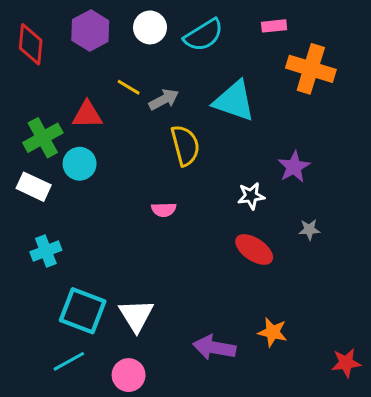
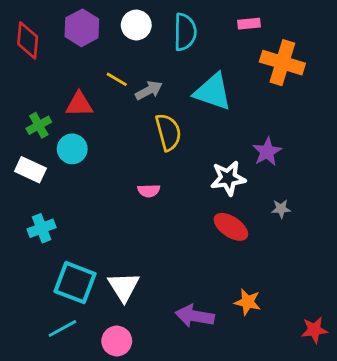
cyan semicircle: (204, 35) -> (185, 32), turned -57
green cross: (43, 138) -> (39, 125), size x0.7
white star: (251, 196) -> (228, 178), size x1.4

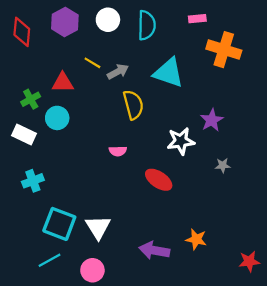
red ellipse: (231, 227) -> (159, 180), moved

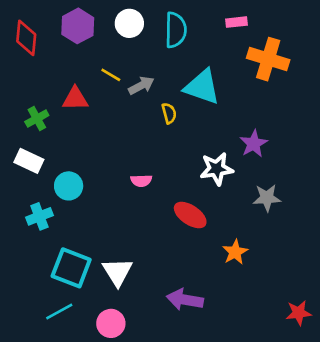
yellow semicircle: (133, 105) -> (169, 113), moved, size x0.6
cyan circle: (57, 118) -> (69, 186), moved
gray star: (223, 165) -> (267, 198), size x1.5
orange star: (196, 239) -> (235, 252), moved, turned 30

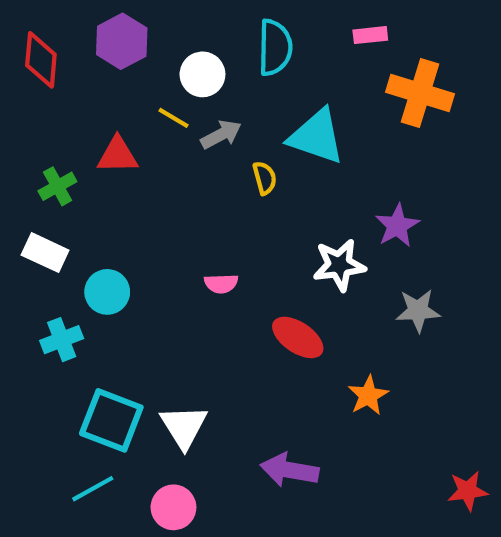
white circle: (129, 23) -> (202, 74), moved

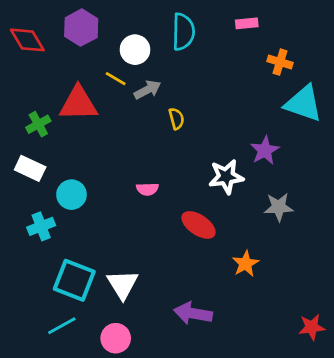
red diamond: (41, 60) -> (27, 40), turned -36
orange cross: (420, 93) -> (280, 62), size x0.6
cyan triangle: (316, 137) -> (303, 103), moved
red triangle: (118, 155) -> (78, 103), size x1.4

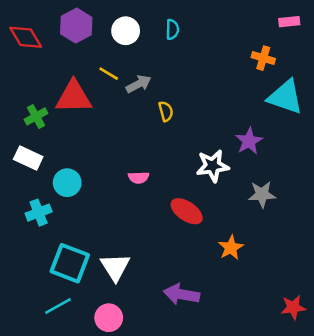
pink rectangle: (247, 23) -> (289, 22), moved
cyan semicircle: (183, 32) -> (172, 29), size x0.6
white circle: (135, 50) -> (126, 31), moved

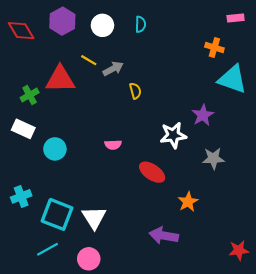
cyan cross: (39, 213) -> (21, 196), moved
purple arrow: (181, 294) -> (164, 236), moved

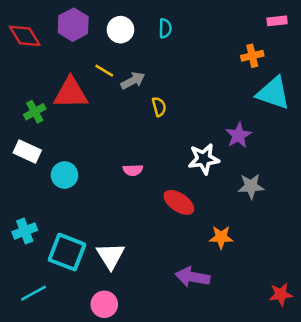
orange cross: (214, 48) -> (252, 56), turned -30
orange star: (188, 202) -> (221, 237), turned 30
cyan line: (48, 249) -> (33, 293), moved

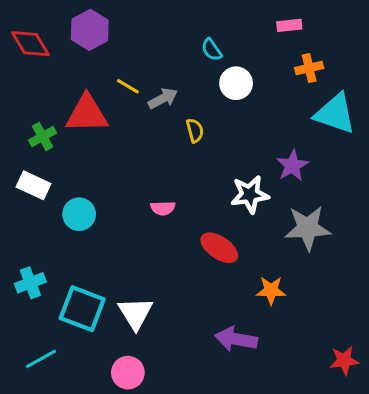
pink rectangle: (277, 21) -> (289, 25), moved
cyan semicircle: (165, 28) -> (212, 50), moved, turned 144
white circle: (120, 30) -> (236, 83), moved
gray star: (251, 186) -> (308, 228), size x1.4

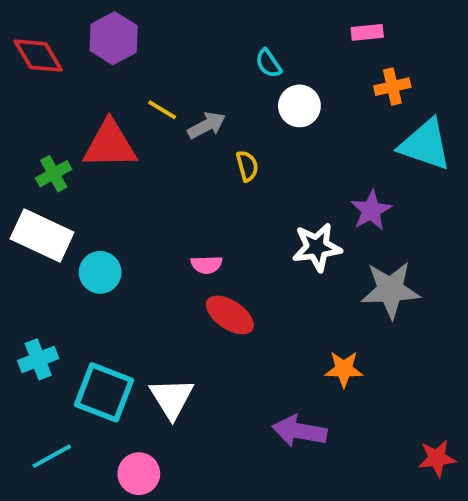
white rectangle: (33, 185) -> (42, 236), size x1.4
red ellipse: (219, 248) -> (230, 315), moved
pink circle: (128, 373) -> (139, 474), moved

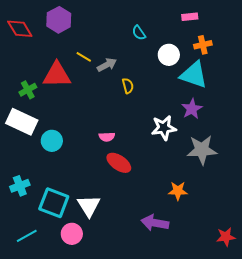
white circle: (299, 106) -> (169, 55), moved
cyan triangle: (425, 145) -> (194, 75), moved
pink circle: (139, 474) -> (72, 234), moved

